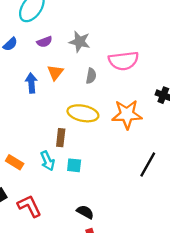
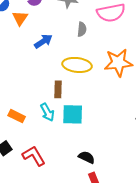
orange triangle: (55, 72) -> (20, 18), moved
blue arrow: (31, 83) -> (43, 41), moved, turned 66
cyan square: (74, 165) -> (73, 114), size x1.5

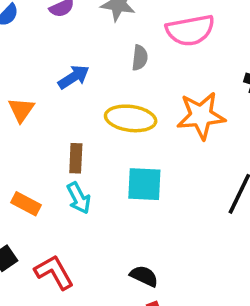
orange triangle: (20, 18) -> (21, 110), moved
brown rectangle: (58, 89) -> (76, 158), moved
cyan square: (73, 114) -> (144, 184), moved

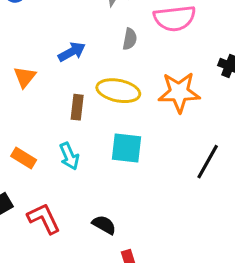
brown rectangle: (76, 158) -> (77, 107), moved
black semicircle: (144, 276) -> (104, 225), moved

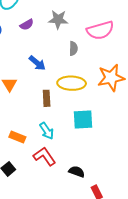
blue arrow: (72, 52) -> (37, 63), turned 78
red L-shape: (44, 219) -> (45, 156), moved

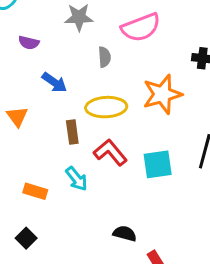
purple semicircle: (27, 25) -> (29, 43), moved, turned 48
cyan square: (83, 119) -> (158, 164), moved
red L-shape: (45, 156) -> (110, 152), moved

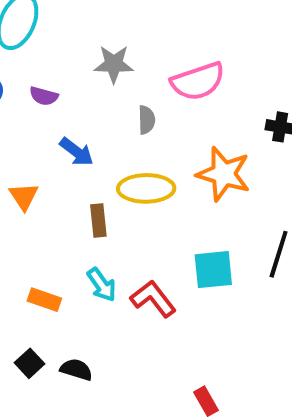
orange star: (162, 94) -> (224, 174), turned 30
red L-shape: (110, 152) -> (153, 299), moved
black semicircle: (125, 234) -> (76, 370), moved

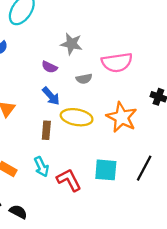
purple semicircle: (44, 96) -> (49, 67), moved
gray semicircle: (147, 120) -> (84, 79), turned 70
blue arrow: (77, 152) -> (51, 96), moved

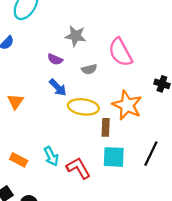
pink semicircle: (117, 62) -> (120, 52), turned 72
brown rectangle: (46, 130) -> (106, 127), moved

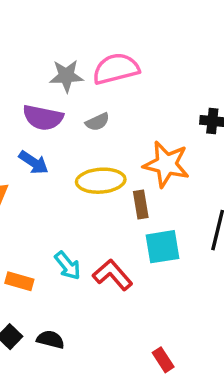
pink semicircle: (120, 52) -> (116, 69), moved, turned 116
purple semicircle: (55, 59) -> (43, 118), size x1.6
blue arrow: (58, 87) -> (34, 162), moved

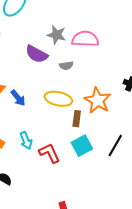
blue arrow: (34, 162) -> (18, 98), moved
cyan square: (163, 247) -> (82, 146), turned -35

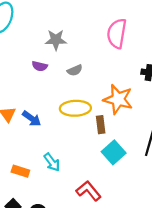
pink semicircle: (85, 39) -> (117, 33), moved, turned -68
purple semicircle: (37, 54) -> (40, 66), size x0.6
red L-shape: (49, 153) -> (89, 191), moved

